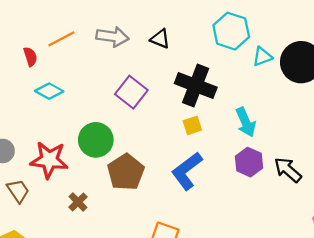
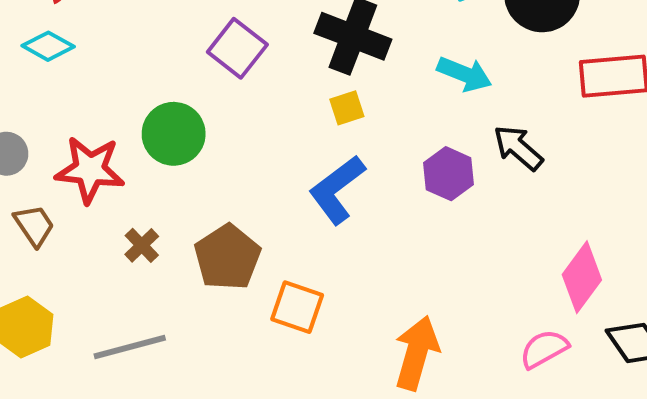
cyan diamond: (49, 91) -> (48, 46), moved
cyan arrow: (246, 122) -> (464, 74), moved, turned -44
black arrow: (288, 170) -> (518, 148), moved
brown pentagon: (126, 172) -> (227, 257), moved

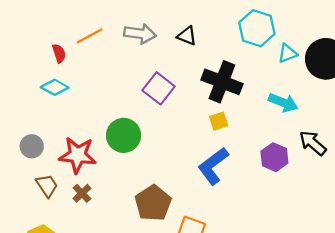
brown cross: (142, 245) -> (82, 193), moved

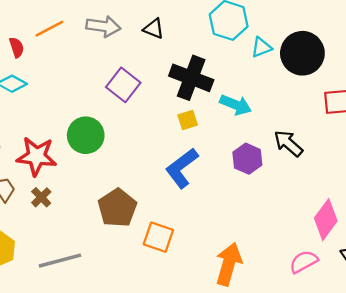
cyan arrow: (283, 103) -> (236, 105), moved

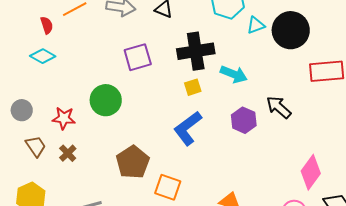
black cross: (191, 78) -> (196, 51), turned -30
purple square: (123, 85) -> (138, 57), turned 36
red star: (37, 156) -> (64, 118), size x0.7

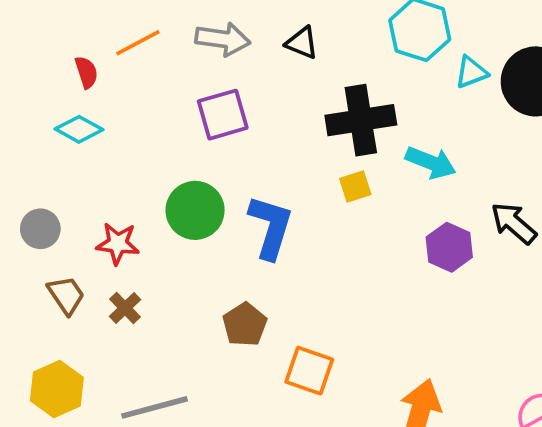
purple square: (138, 57) -> (223, 115), moved
blue L-shape: (188, 128) -> (271, 227), moved, turned 144
brown pentagon: (133, 162) -> (245, 325), size x0.7

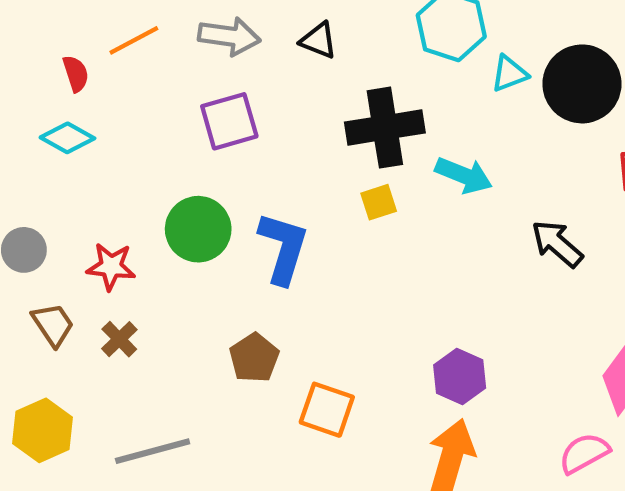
purple hexagon: (449, 247) -> (460, 376), moved

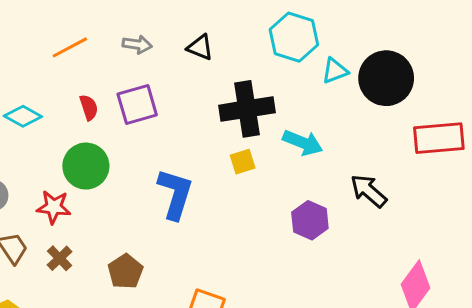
gray arrow: (229, 36) -> (137, 44), size x0.7
red semicircle: (76, 74) -> (89, 107), moved
green circle: (198, 229) -> (86, 166), moved
brown pentagon: (254, 358) -> (125, 271), moved
purple hexagon: (460, 376) -> (310, 220), moved

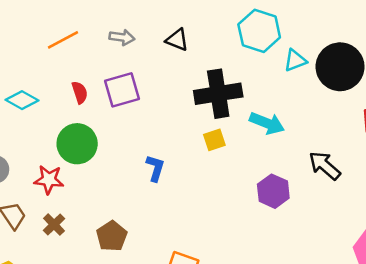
blue L-shape: (175, 194) -> (155, 168), size x0.6

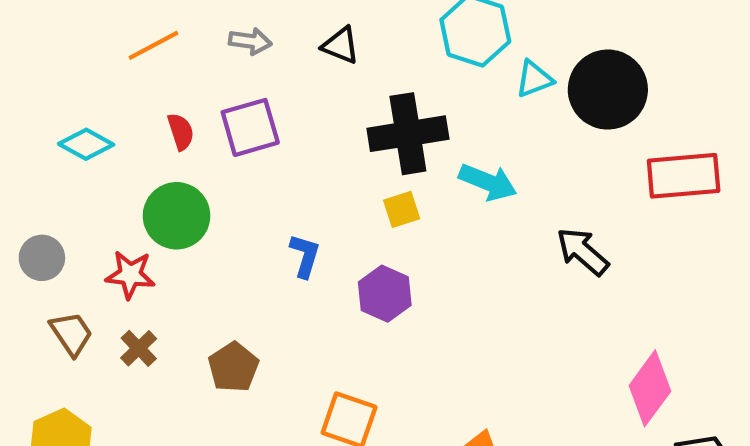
purple hexagon: (273, 191) -> (385, 294), moved

